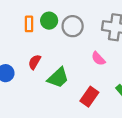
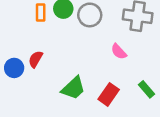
red semicircle: (35, 62) -> (36, 59), moved
green trapezoid: (58, 78) -> (73, 88), moved

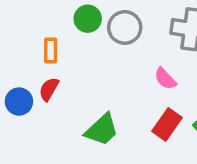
orange rectangle: (41, 12) -> (51, 50), moved
red rectangle: (109, 94) -> (167, 124), moved

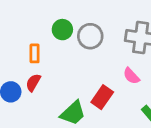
pink semicircle: (165, 79) -> (131, 76), moved
red rectangle: (167, 124) -> (102, 97), moved

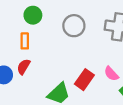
green circle: (62, 30) -> (33, 15), moved
pink semicircle: (131, 76) -> (111, 74), moved

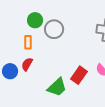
gray circle: (74, 26) -> (54, 29), moved

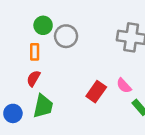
blue circle: (10, 71) -> (13, 113), moved
green trapezoid: (57, 87) -> (43, 106), moved, turned -35

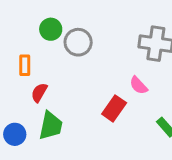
orange rectangle: (35, 52) -> (25, 65), moved
pink semicircle: (124, 86) -> (139, 85), moved

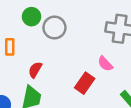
red semicircle: (39, 93) -> (35, 70), moved

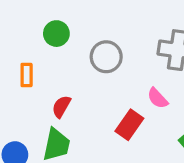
gray circle: (54, 28) -> (106, 57), moved

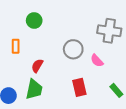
gray circle: (106, 57) -> (73, 49), moved
red rectangle: (129, 125) -> (79, 87), moved, turned -48

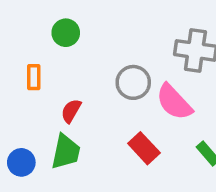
pink semicircle: (97, 61) -> (174, 102), size x1.6
red rectangle: (79, 87) -> (144, 148), turned -30

